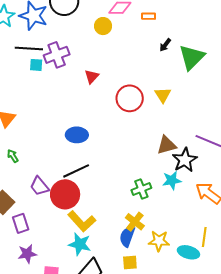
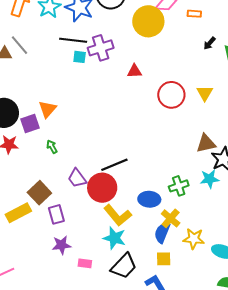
yellow circle: (103, 26) -> (148, 21), size x1.8
red triangle: (92, 77) -> (134, 71), turned 42
blue ellipse: (77, 135) -> (149, 199), moved

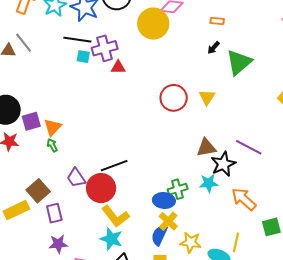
orange rectangle: (194, 14) -> (217, 21), moved
red triangle: (134, 71) -> (118, 67), moved
orange triangle: (47, 109) -> (53, 127), moved
blue ellipse: (149, 199) -> (164, 200), moved

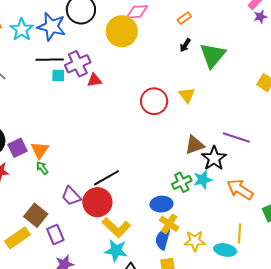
orange rectangle: (217, 21) -> (184, 18), turned -32
green cross: (178, 189) -> (182, 182), moved

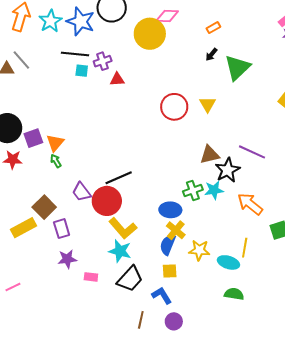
purple cross: (78, 64) -> (103, 61), size x0.7

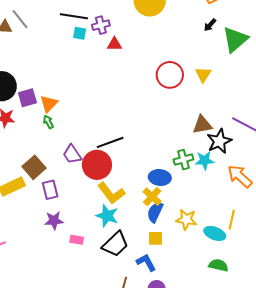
yellow cross: (176, 230) -> (152, 197), moved

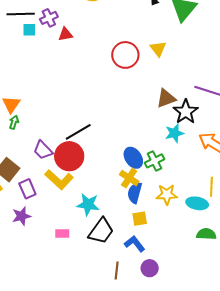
green arrow: (48, 122) -> (14, 122), turned 56
green cross: (183, 160) -> (154, 161), moved
blue ellipse: (160, 177) -> (133, 158), turned 60
yellow L-shape: (111, 193) -> (59, 180), moved
purple star: (54, 221) -> (21, 216), moved

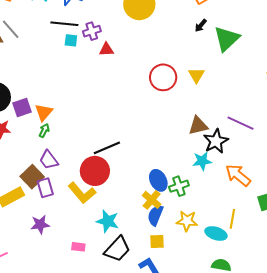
purple trapezoid: (43, 150) -> (49, 160), moved
purple rectangle: (27, 189) -> (45, 188), moved

